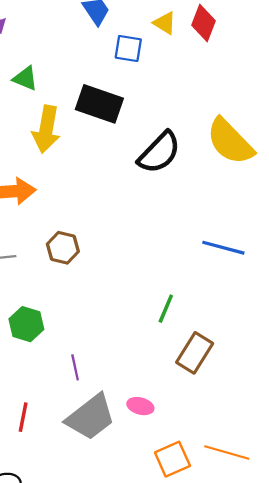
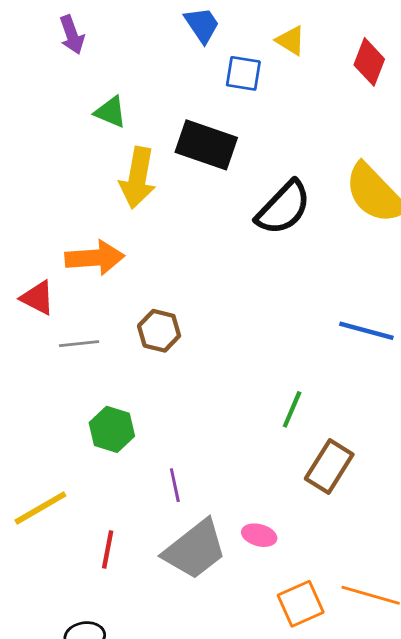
red diamond: (203, 23) -> (369, 62), moved

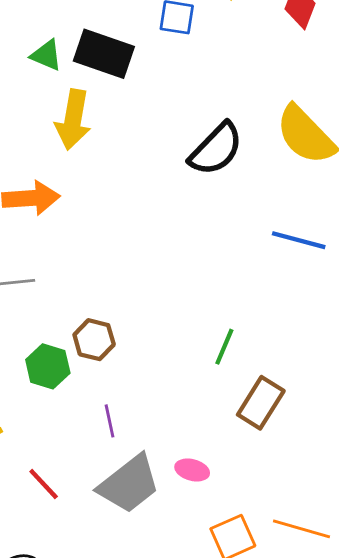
black rectangle: (206, 145) -> (104, 54), moved
brown hexagon: (159, 331) -> (94, 340), moved
blue line: (366, 331) -> (299, 240), moved
red line: (108, 549) -> (44, 484), turned -54

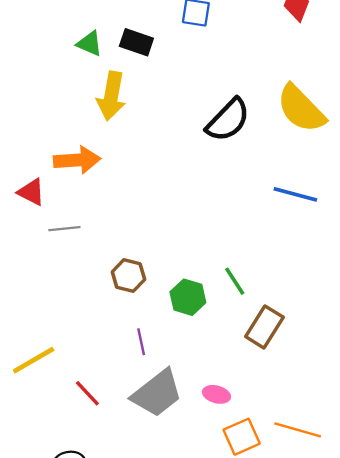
black rectangle: (104, 54) -> (136, 42), size x0.7
green line: (224, 347) -> (235, 281), turned -56
green hexagon: (48, 366) -> (188, 297), moved
pink ellipse: (192, 470) -> (216, 394), moved

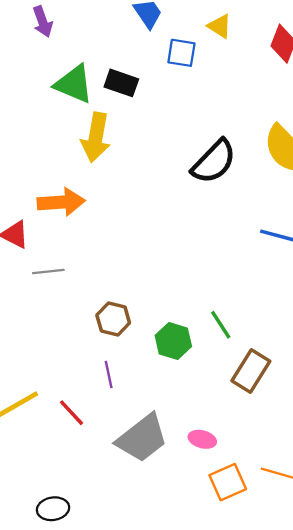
green triangle: (90, 43) -> (74, 84), size x1.5
purple line: (141, 342) -> (109, 375), moved
red line: (87, 393) -> (72, 413), moved

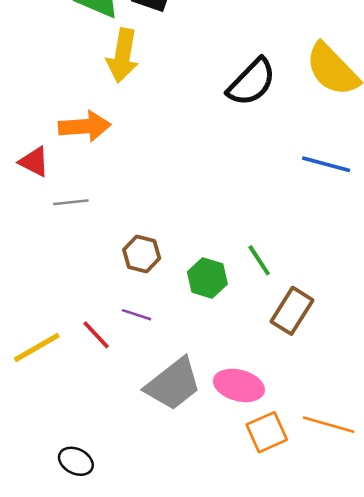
purple line: (109, 375) -> (137, 315), turned -60
red line: (72, 413) -> (96, 335), moved
pink ellipse: (202, 439) -> (239, 385), size x1.6
black ellipse: (53, 509) -> (76, 461), turned 36

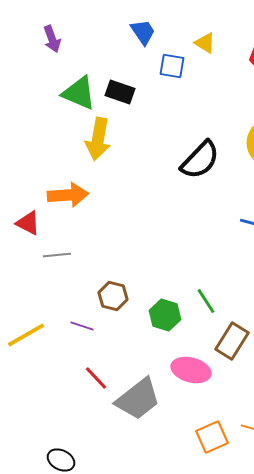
purple line: (137, 315) -> (82, 326), moved
red line: (96, 335) -> (96, 378), moved
yellow line: (37, 348) -> (26, 335), moved
pink ellipse: (239, 385) -> (191, 370), moved

